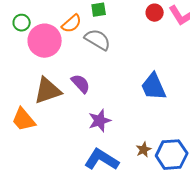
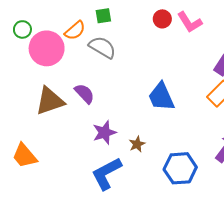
orange trapezoid: (24, 120) -> (25, 156), moved
brown star: (144, 150) -> (137, 144), moved
blue L-shape: (102, 160) -> (107, 174), turned -60

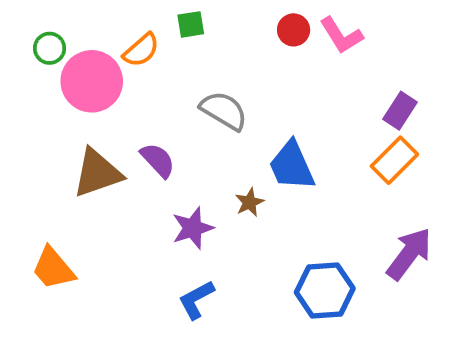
gray semicircle: (102, 47) -> (224, 111), moved
brown star: (137, 144) -> (250, 202), moved
blue L-shape: (107, 174) -> (196, 300), size x0.7

